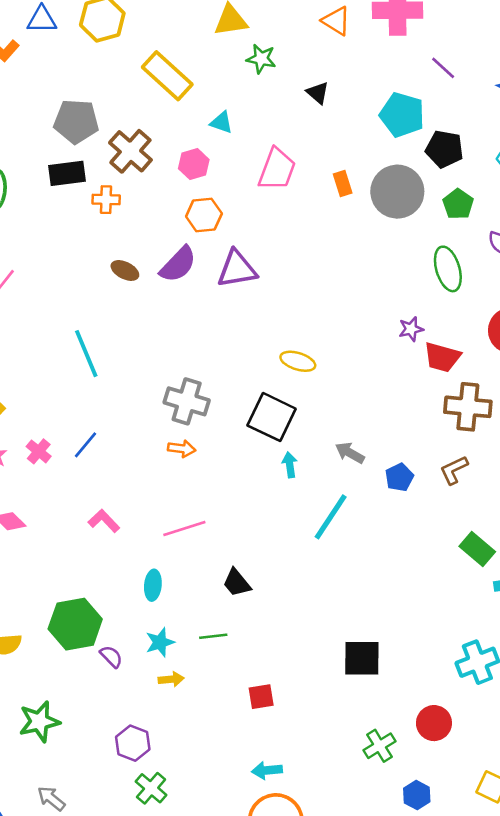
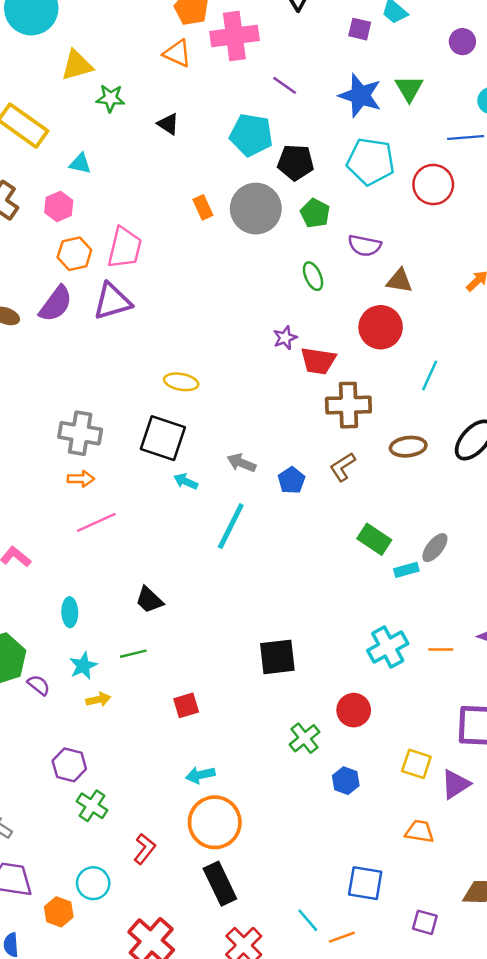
pink trapezoid: (277, 169) -> (125, 248), moved
green ellipse: (448, 269) -> (313, 276), size x0.7
cyan arrow: (290, 465) -> (186, 481), turned -50
pink line: (184, 529) -> (96, 522), moved

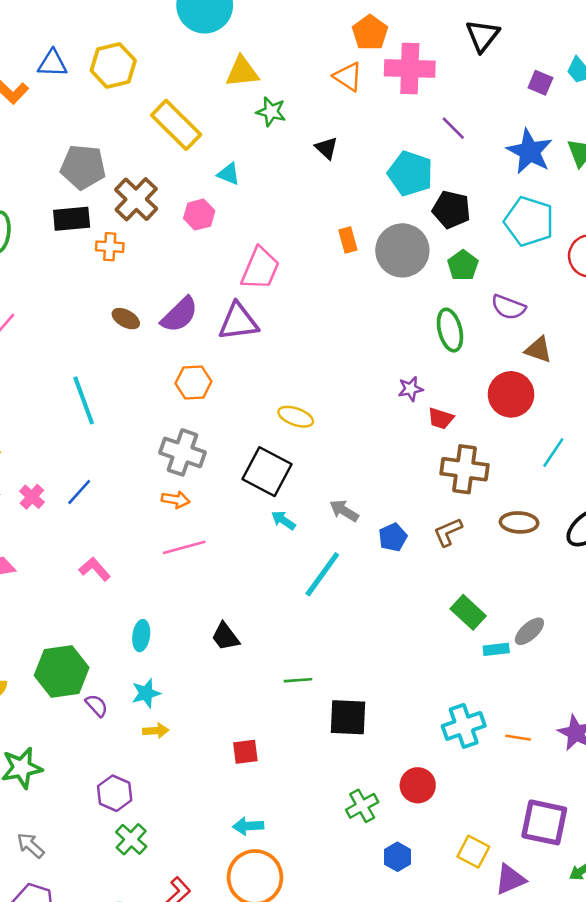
orange hexagon: (74, 254) -> (193, 382), moved
green ellipse: (313, 276) -> (450, 330), size x1.4
red trapezoid: (318, 361) -> (441, 418), size x0.7
green line: (133, 654) -> (298, 680), moved

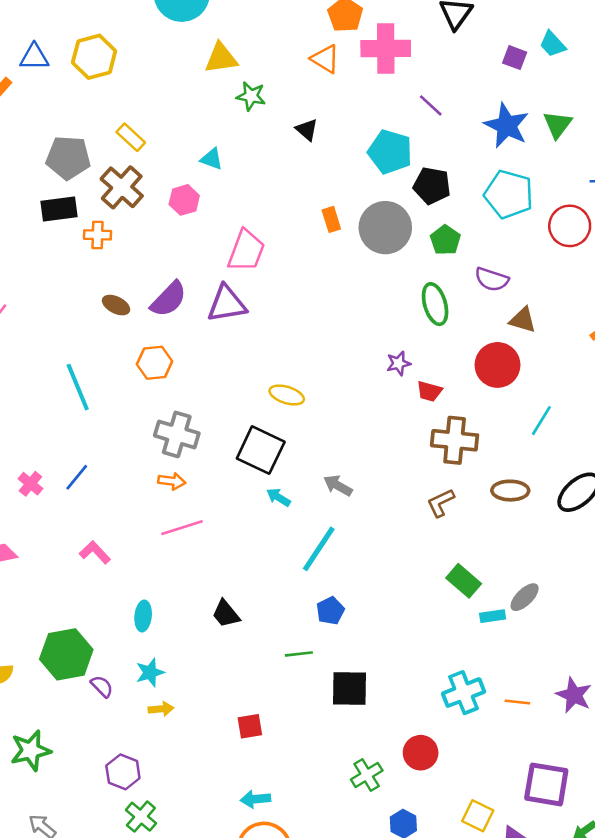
yellow rectangle: (176, 125) -> (131, 137), moved, size x0.6
orange hexagon: (193, 382) -> (155, 363), moved
blue pentagon: (393, 537) -> (330, 611), moved

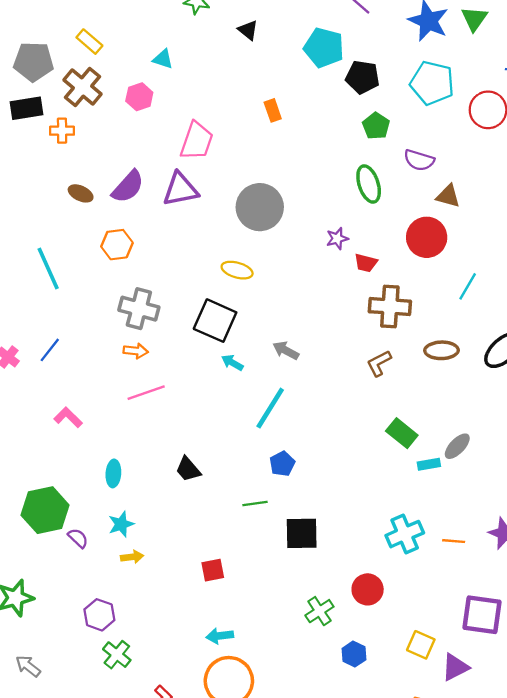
gray circle: (385, 228) -> (260, 207), moved

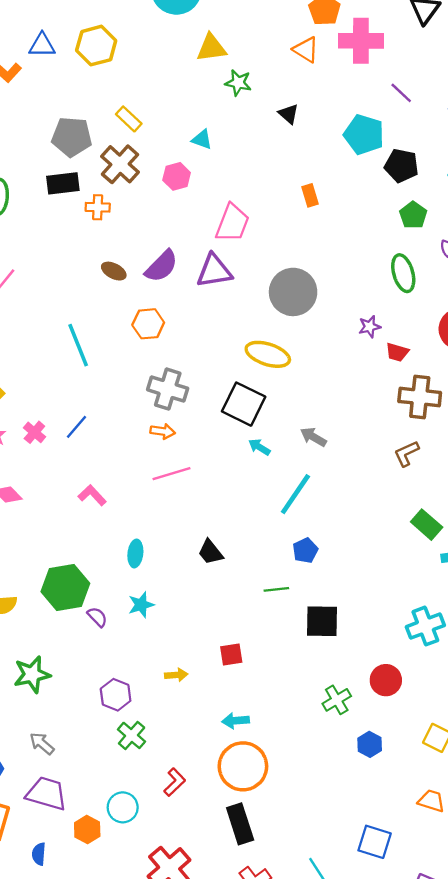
yellow ellipse: (237, 270) -> (268, 354), size x1.4
yellow arrow: (132, 557) -> (176, 675), moved

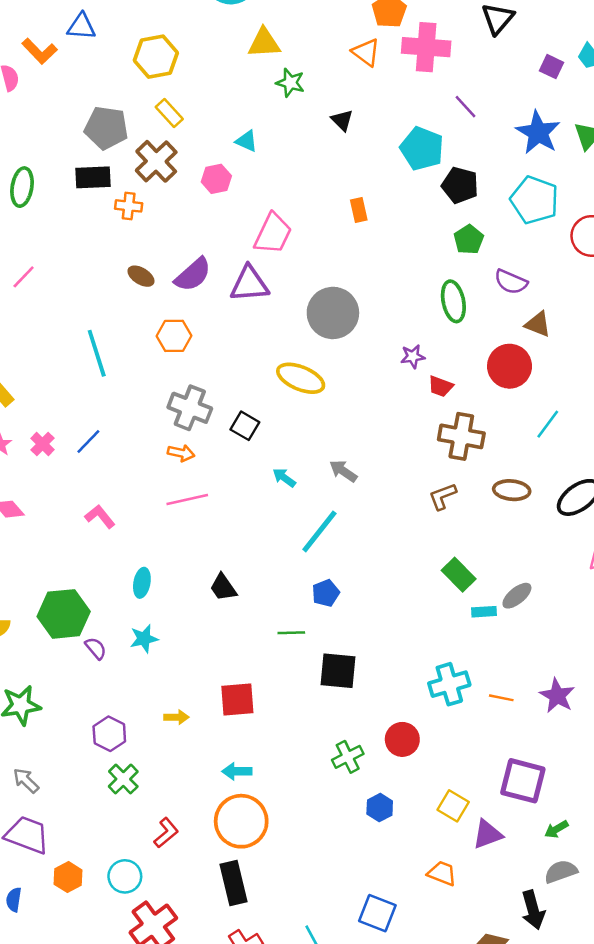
yellow hexagon: (96, 46) -> (156, 57), moved
black square: (244, 404) -> (245, 426), moved, size x0.6
red square: (231, 655) -> (237, 700), size x1.4
cyan circle: (123, 807) -> (125, 876), moved

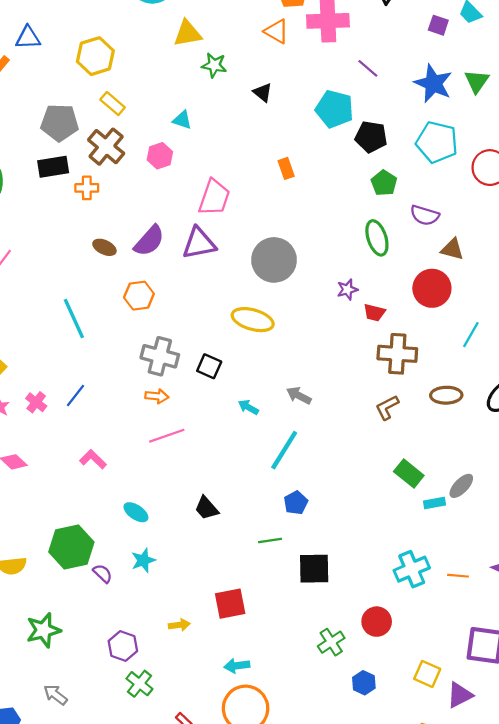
cyan ellipse: (142, 583) -> (136, 512), turned -60

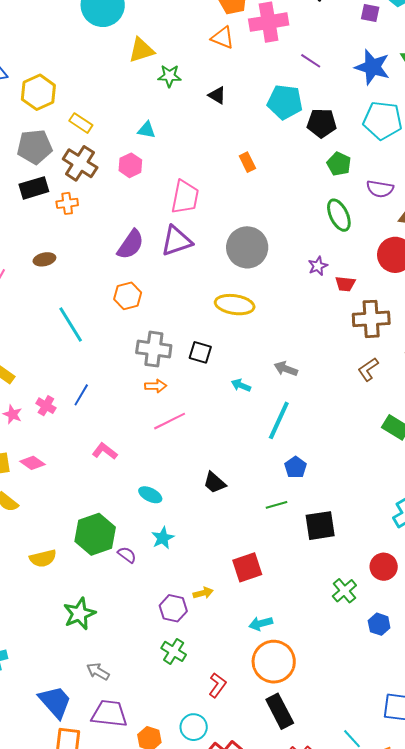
yellow hexagon: (95, 56) -> (38, 92), moved
brown ellipse: (104, 247) -> (44, 259), moved, turned -30
purple hexagon: (123, 646) -> (173, 608), moved

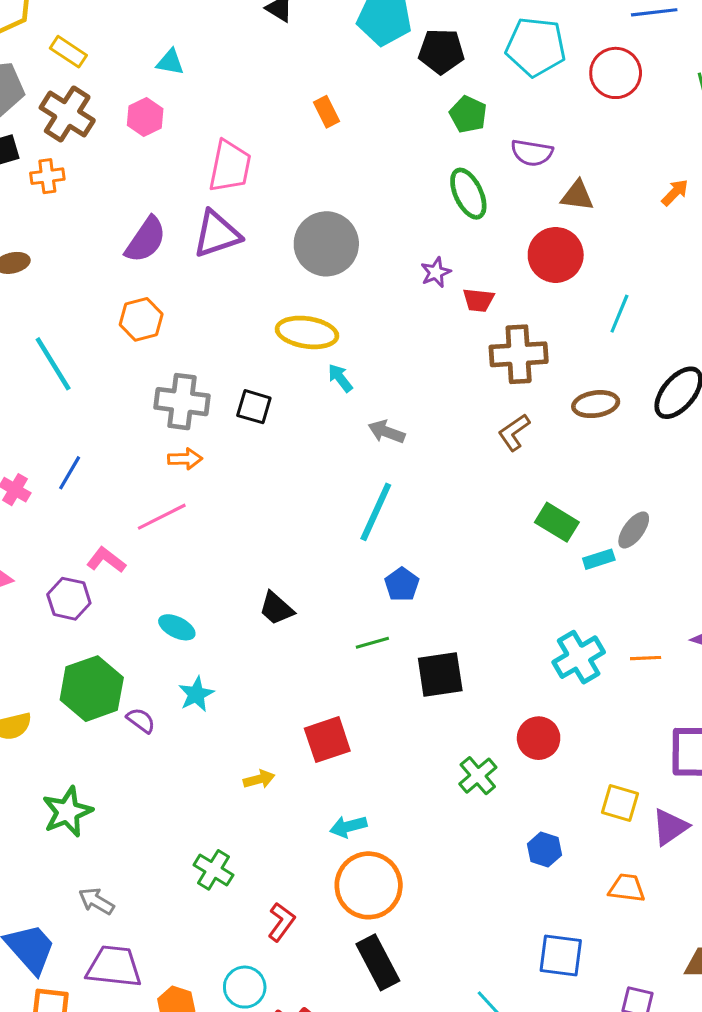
cyan arrow: (241, 385) -> (340, 378), moved, turned 30
pink line: (170, 421) -> (162, 517), moved
purple hexagon: (173, 608) -> (69, 599), moved
blue hexagon: (379, 624) -> (544, 850), moved

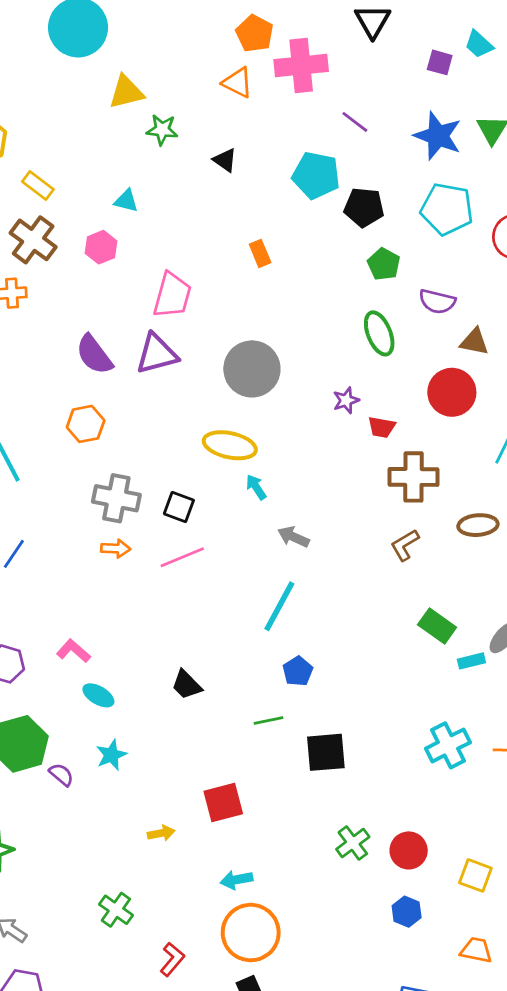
purple semicircle: (146, 240) -> (94, 355), turned 105
pink line: (162, 517) -> (182, 557), moved
pink L-shape: (106, 560) -> (73, 651), moved
red circle: (539, 738) -> (409, 850), moved

